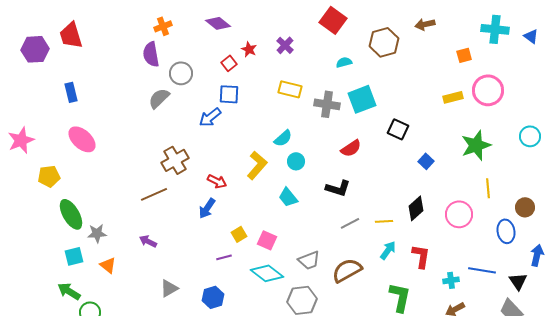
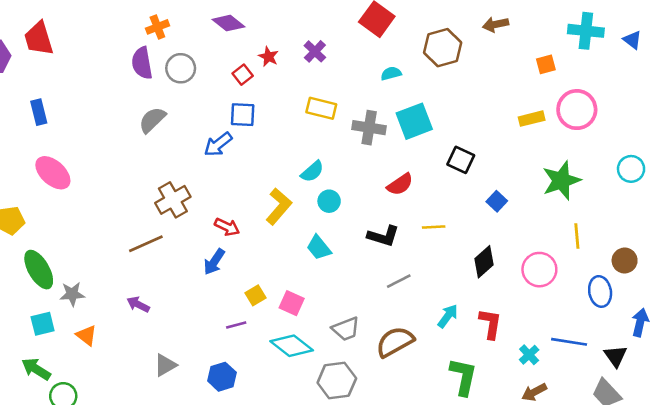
gray circle: (181, 73) -> (181, 68), moved
yellow line: (384, 221) -> (434, 227), moved
cyan cross: (451, 280) -> (529, 355), turned -35

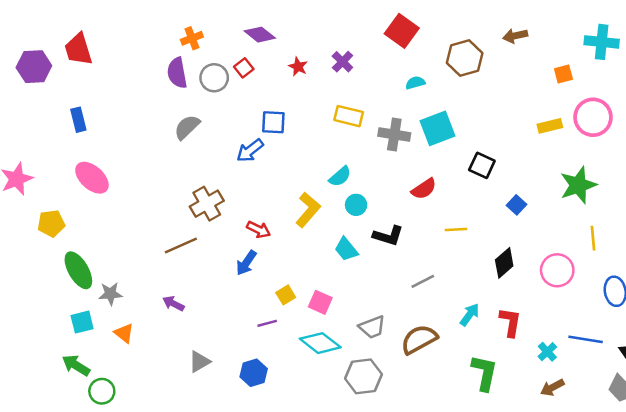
red square: (243, 75) -> (244, 68), moved
black L-shape: (383, 236) -> (388, 236), moved

